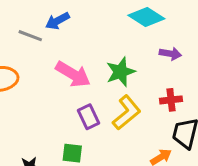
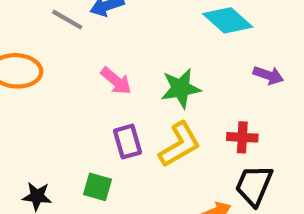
purple arrow: (170, 54) -> (268, 75), moved
pink arrow: (73, 74) -> (116, 81), size x0.7

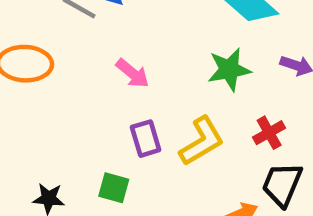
green star: (181, 88) -> (229, 70), moved
red cross: (242, 137) -> (269, 133), turned -32

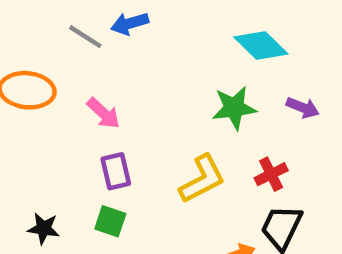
pink arrow: (133, 73) -> (103, 113), moved
purple rectangle: (146, 139) -> (116, 171), moved

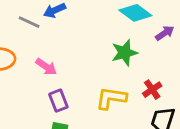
purple arrow: (303, 108) -> (165, 33), moved, turned -48
yellow L-shape: (202, 179) -> (111, 98), turned -136

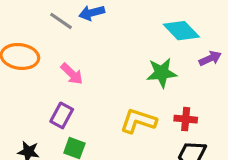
red cross: (152, 90) -> (186, 119), turned 30
purple rectangle: (58, 101) -> (62, 115), moved, turned 40

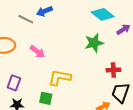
purple rectangle: (62, 115) -> (14, 83), moved
yellow L-shape: (138, 121) -> (60, 78), moved

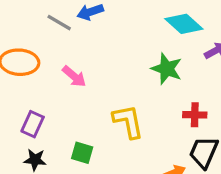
green star: (94, 43) -> (167, 69), turned 30
yellow L-shape: (60, 78) -> (128, 121), moved, turned 65

